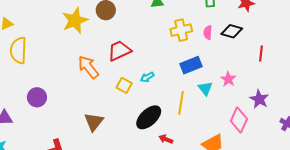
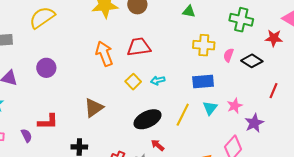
yellow semicircle: (18, 50) -> (42, 18), turned 36
purple star: (259, 99) -> (254, 123), moved

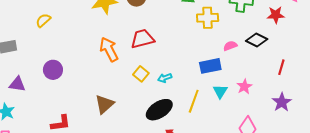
yellow semicircle: (42, 18) -> (43, 20), size x0.6
yellow cross: (204, 45) -> (208, 18), moved
pink semicircle: (229, 55) -> (230, 46), moved, turned 56
cyan arrow: (158, 80) -> (165, 78), moved
purple star: (254, 123) -> (282, 102), moved

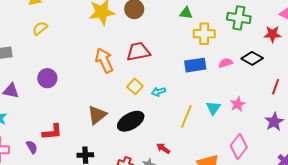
blue rectangle: (210, 66) -> (195, 65), moved
black ellipse: (159, 110) -> (131, 121), moved

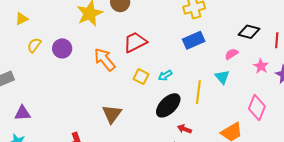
black diamond: (252, 58) -> (249, 32), moved
pink semicircle: (226, 63) -> (231, 54), moved
purple circle: (47, 78) -> (62, 48), moved
pink star: (238, 104) -> (261, 66), moved
black ellipse: (131, 121) -> (168, 105), moved

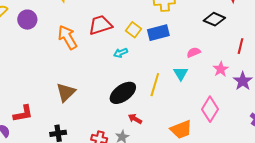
black diamond: (249, 32) -> (214, 19), moved
cyan arrow: (165, 76) -> (121, 53), moved
yellow square: (141, 77) -> (133, 30), moved

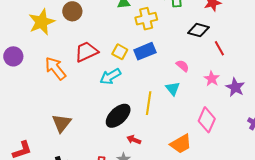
red line: (241, 46) -> (219, 48), moved, turned -35
pink semicircle: (194, 52) -> (182, 66), turned 72
cyan arrow: (121, 53) -> (110, 76), size x1.5

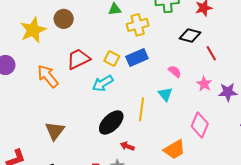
purple star: (235, 87) -> (228, 92), turned -30

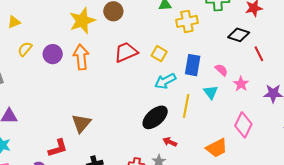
blue rectangle: (137, 57) -> (193, 65), moved, turned -60
orange arrow: (48, 76) -> (81, 57), moved, turned 30
cyan arrow: (103, 83) -> (165, 81), moved
pink star: (204, 84) -> (241, 84), moved
brown triangle: (55, 131) -> (81, 123), moved

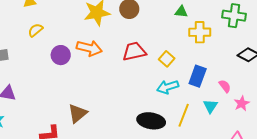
purple circle: (53, 54) -> (61, 55), moved
orange arrow: (81, 57) -> (89, 48), turned 100
black ellipse: (155, 117) -> (151, 121), turned 40

